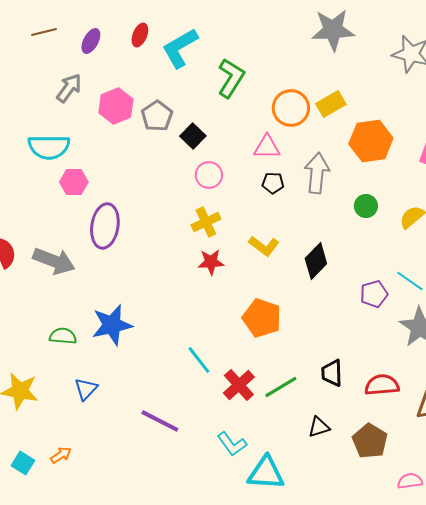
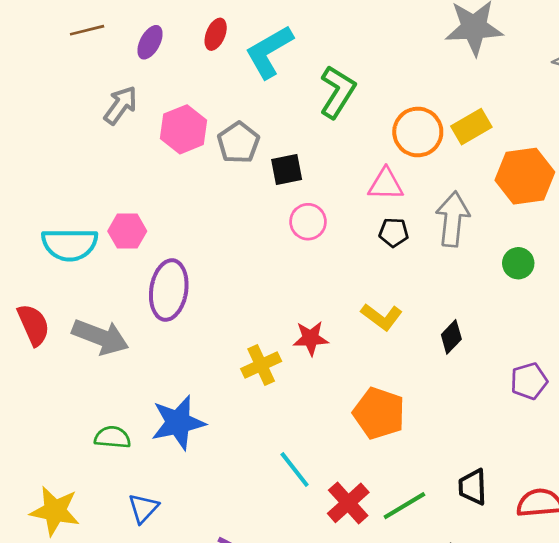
black square: (193, 136) -> (287, 169), turned 35
cyan semicircle: (49, 147) -> (70, 244), moved
yellow cross: (206, 222) -> (261, 365), moved
black diamond: (316, 261) -> (451, 337), size x0.7

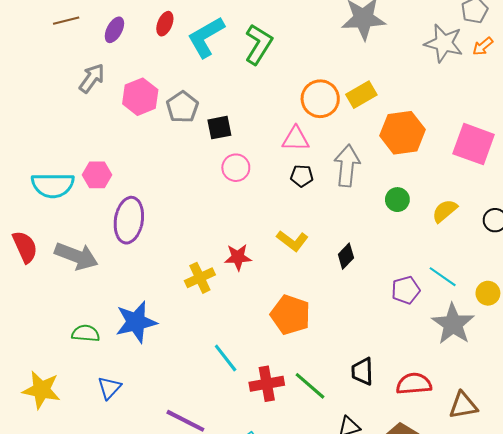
green L-shape: (337, 92) -> (258, 44), moved
red cross: (348, 503) -> (267, 384), turned 32
green line: (404, 506) -> (310, 386), turned 72

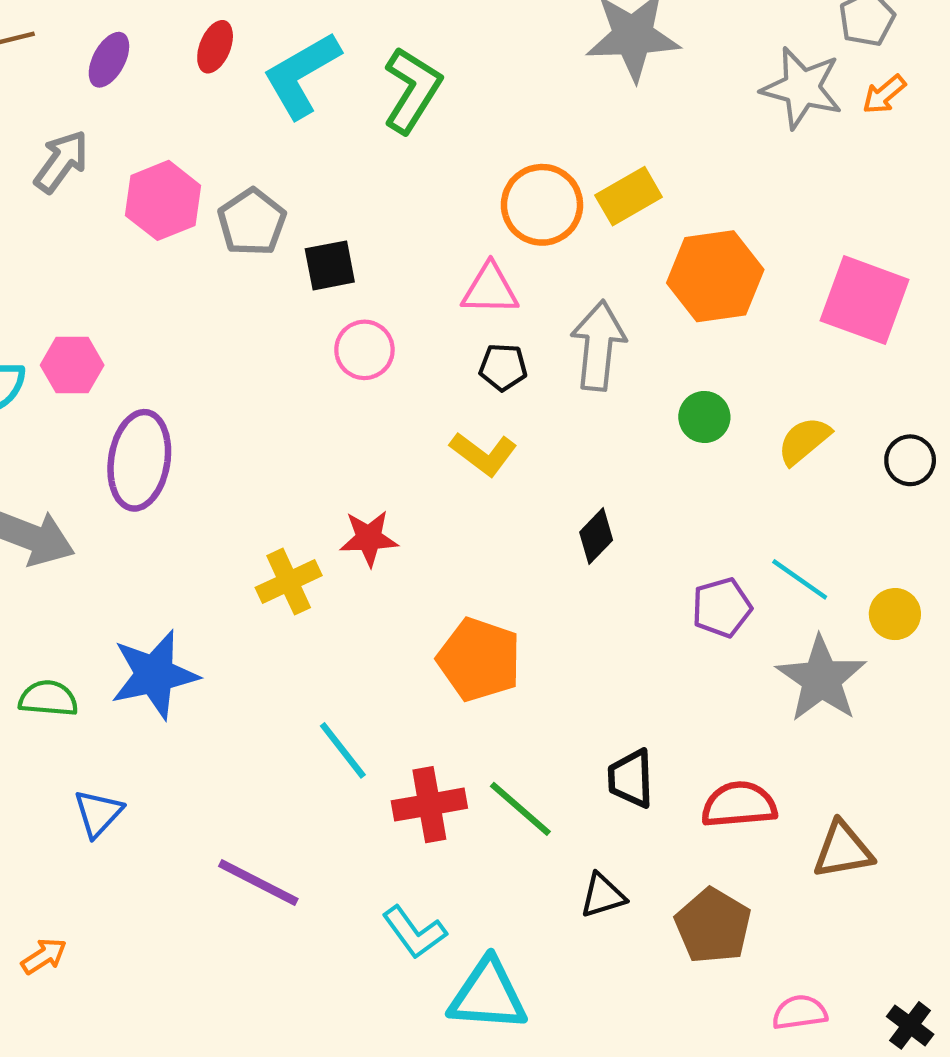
yellow L-shape: (292, 241) -> (484, 454), moved

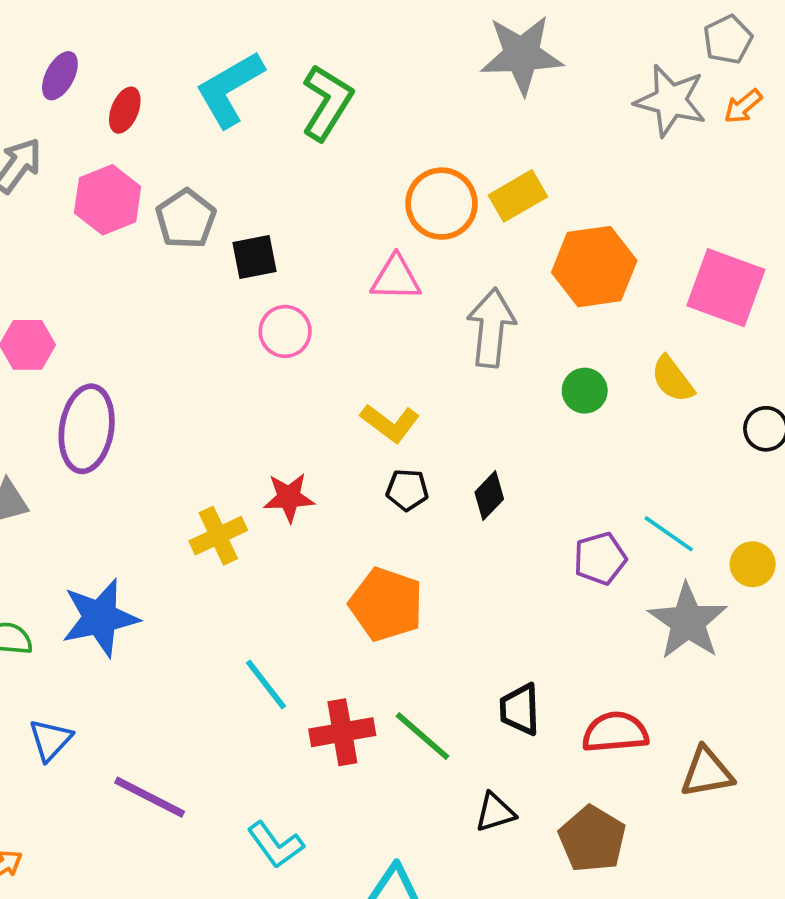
red ellipse: (215, 47) -> (125, 110), moved
black pentagon: (503, 367) -> (407, 490), moved
yellow semicircle: (804, 441) -> (672, 379), moved, turned -87
purple line: (258, 883) -> (150, 797), moved
cyan L-shape: (414, 932) -> (276, 845), moved

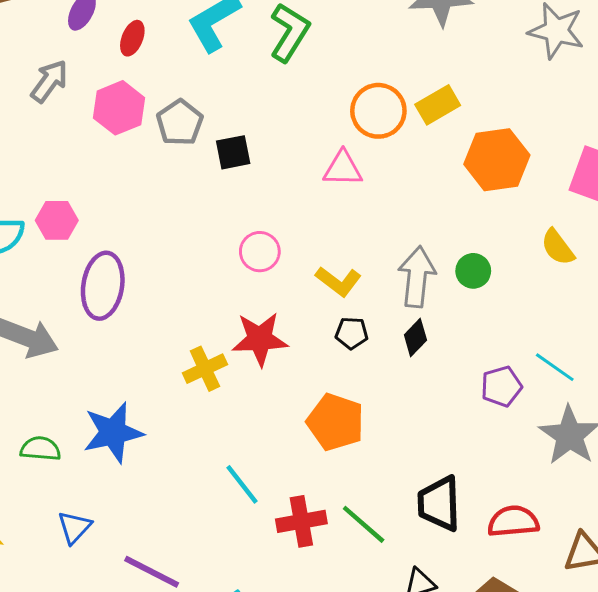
gray arrow: (491, 328) -> (417, 277), moved
pink circle: (285, 331) -> (260, 252), moved
green circle: (585, 391) -> (473, 271), moved
red star: (289, 497) -> (260, 339), size x1.4
black trapezoid: (520, 709) -> (439, 504), size x1.4

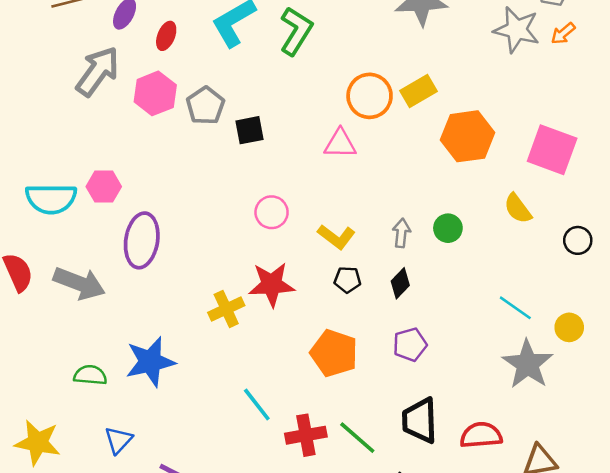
gray arrow: (49, 81) -> (98, 71), size x1.4
gray arrow: (417, 277) -> (401, 233), size x0.6
purple pentagon: (501, 386) -> (410, 345), moved

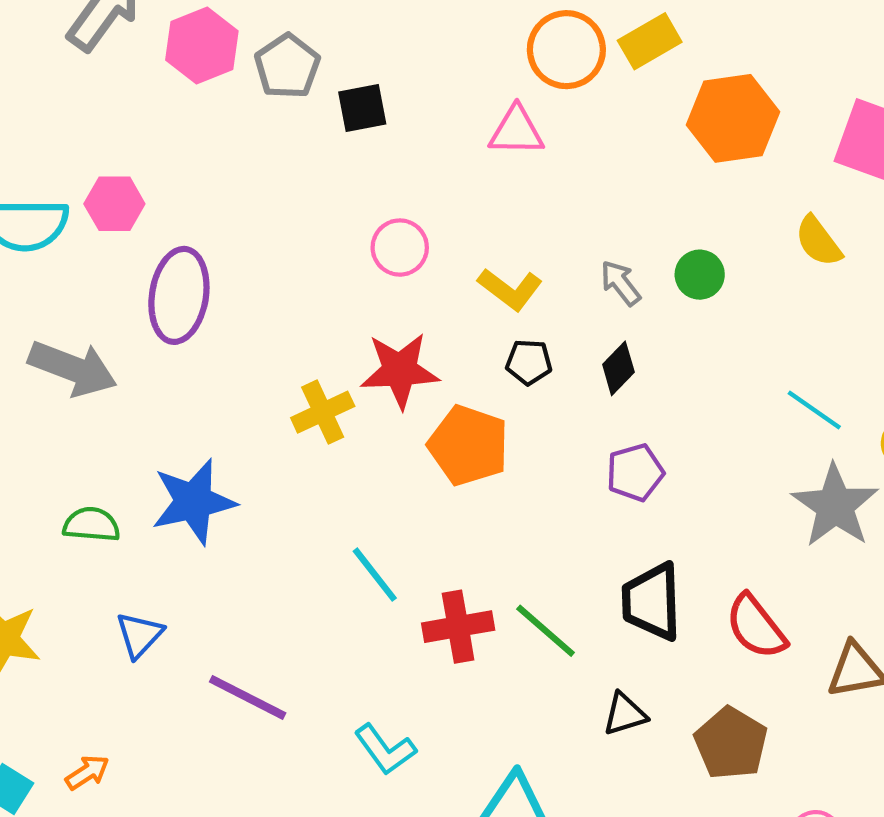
gray arrow: (401, 233) -> (621, 283), turned -44
orange pentagon: (334, 353) -> (468, 445), moved
red semicircle: (481, 435) -> (756, 627), turned -123

